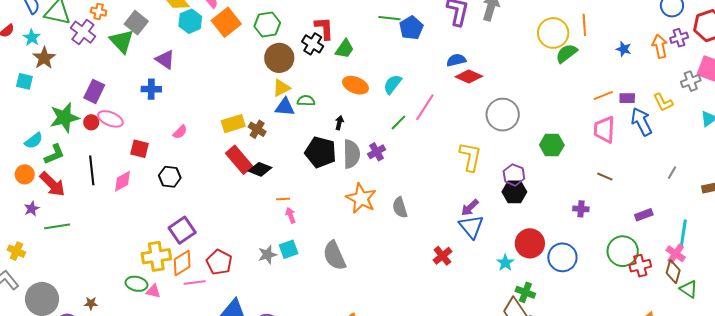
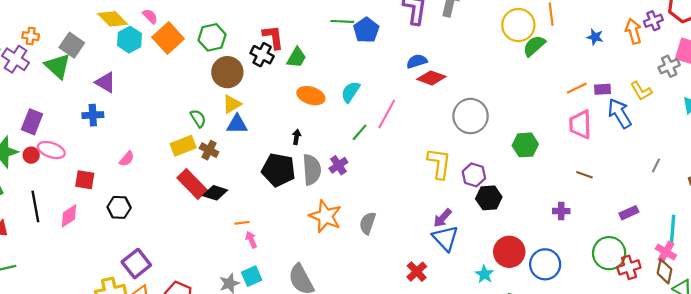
green semicircle: (306, 101) -> (198, 118), moved, turned 60
purple hexagon: (514, 175) -> (474, 175), moved
gray semicircle: (400, 208) -> (368, 223), turned 40

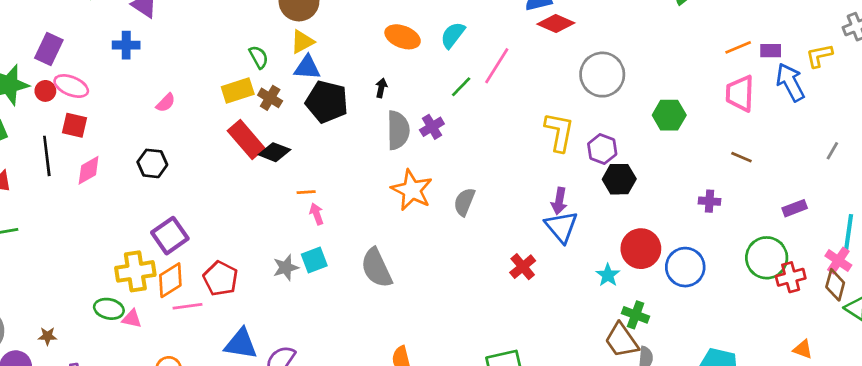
yellow L-shape: (641, 91) -> (819, 56), turned 105
black pentagon: (278, 170) -> (327, 102), moved
red square: (85, 180) -> (75, 125), moved
purple arrow: (442, 218) -> (559, 201), turned -36

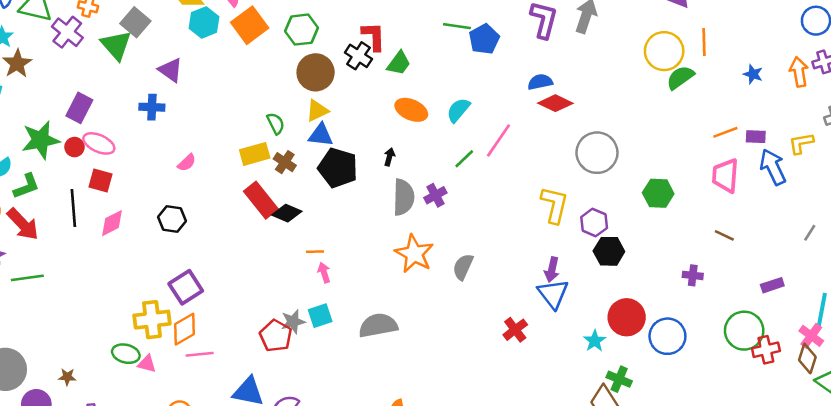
gray semicircle: (376, 268) -> (378, 325), turned 102
red pentagon: (221, 278) -> (276, 336), moved

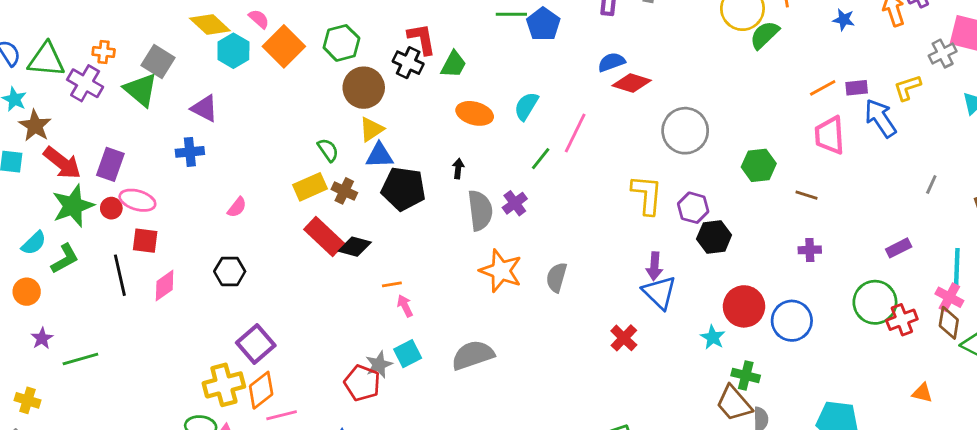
red arrow: (23, 224) -> (62, 163), moved
brown line: (724, 235) -> (806, 195), moved

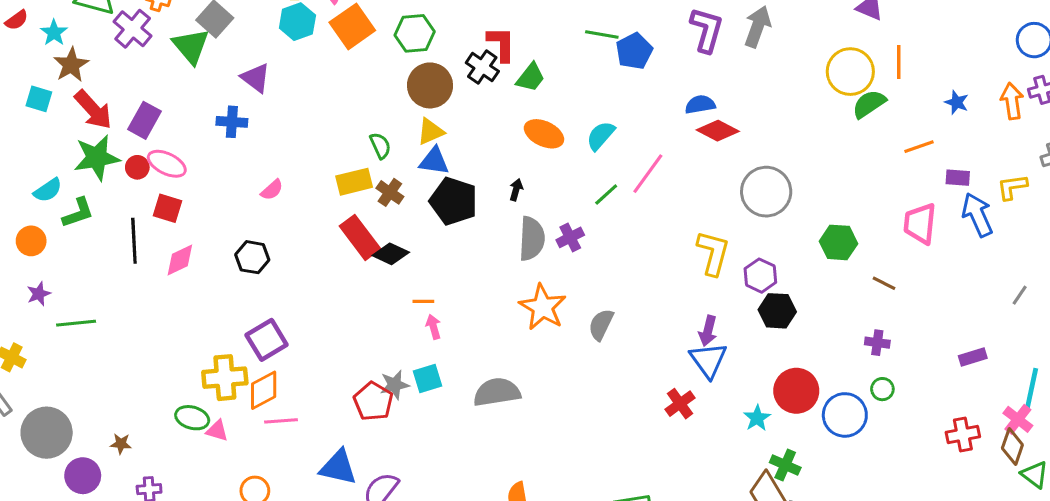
orange line: (823, 88) -> (919, 147), moved
green circle: (875, 302) -> (882, 389), moved, size x0.5
red cross: (624, 338) -> (680, 404), moved

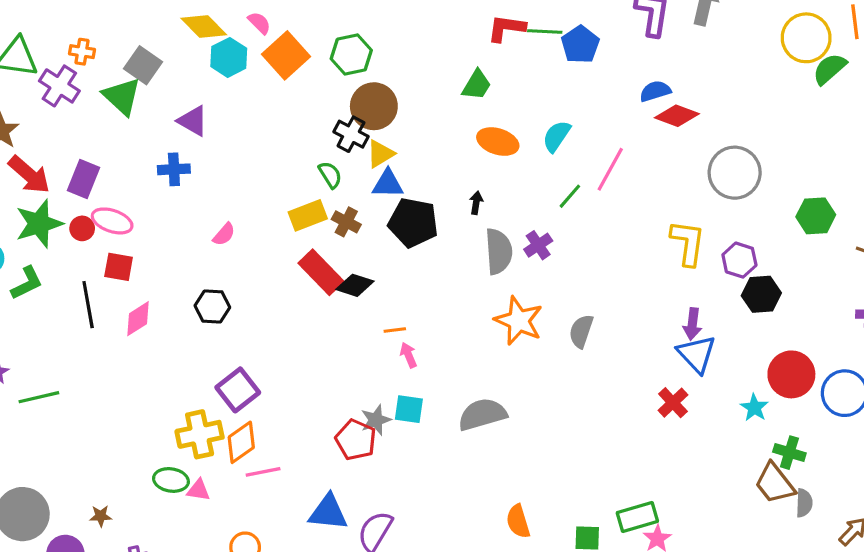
red L-shape: (501, 44) -> (506, 28), moved, turned -75
black cross: (482, 67) -> (351, 134), moved
cyan square: (427, 378) -> (409, 409), turned 32

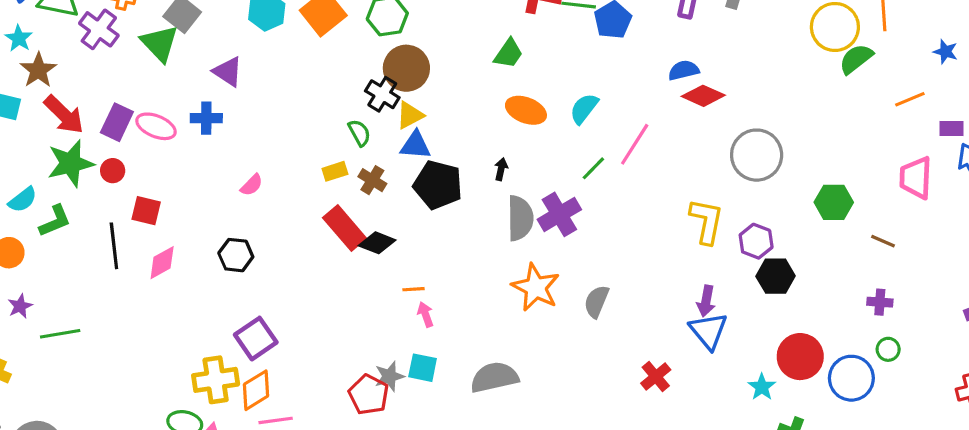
yellow rectangle: (308, 215) -> (335, 171), size x0.7
pink ellipse: (112, 221) -> (156, 126), moved
purple cross: (538, 245) -> (559, 214), size x1.5
red cross: (673, 403) -> (656, 377), moved

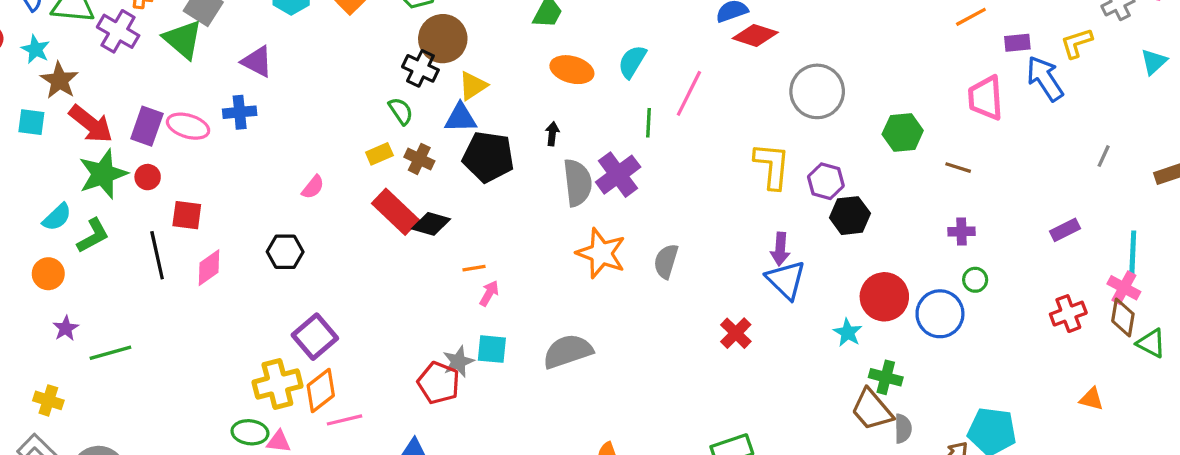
yellow triangle: (410, 115) -> (473, 86), moved
green line: (593, 168) -> (649, 123), turned -36
pink semicircle: (252, 185) -> (313, 187), moved
pink arrow: (425, 315) -> (489, 293), turned 55

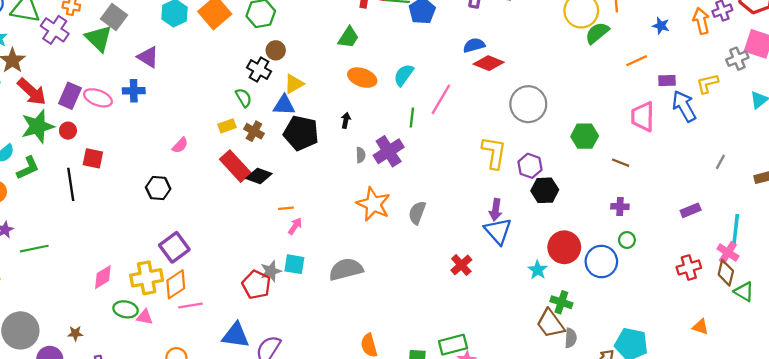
brown circle: (443, 39) -> (276, 50), size x0.6
gray semicircle: (578, 183) -> (361, 155), size x0.5
pink diamond: (209, 268) -> (103, 277), moved

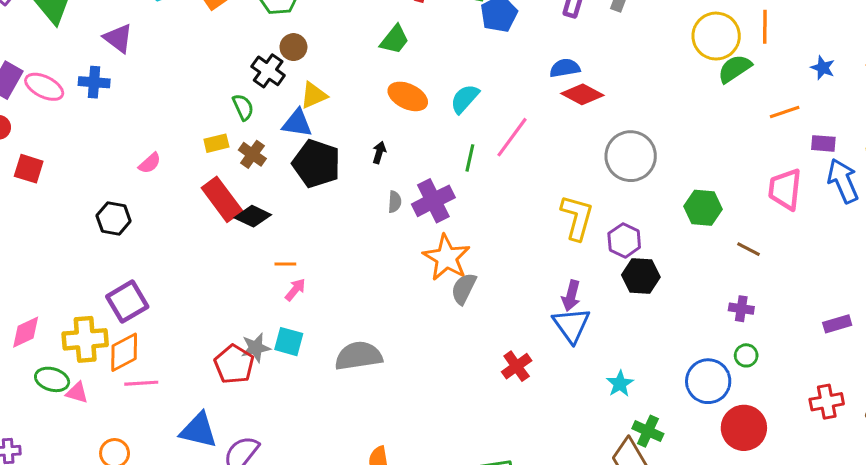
orange star: (373, 204) -> (447, 258), moved
red circle: (564, 247) -> (744, 428), moved

